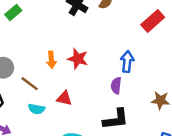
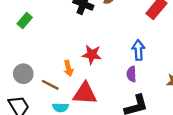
orange arrow: (51, 60) -> (68, 68), moved
red triangle: (64, 98) -> (85, 94), size x1.6

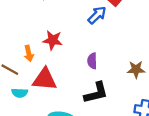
blue arrow: (138, 50) -> (97, 15), moved, turned 48

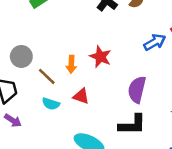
purple semicircle: (92, 61) -> (137, 90), size x1.5
red triangle: (45, 79) -> (81, 96), size x0.6

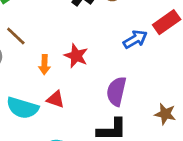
brown line: (47, 76) -> (16, 36), moved
cyan semicircle: (51, 104) -> (22, 108), size x1.6

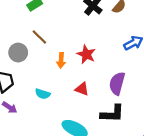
red triangle: (56, 99) -> (82, 89), moved
cyan semicircle: (22, 108) -> (43, 94), size x0.6

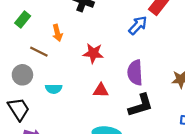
orange arrow: (61, 60) -> (57, 33), moved
cyan semicircle: (43, 94) -> (54, 89), moved

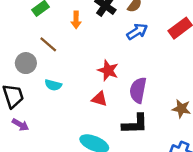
blue arrow: (138, 25) -> (137, 32), moved
orange arrow: (57, 33) -> (76, 20), moved
red star: (93, 53) -> (108, 70), moved

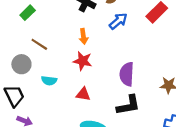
orange arrow: (76, 20) -> (83, 36), moved
red star: (108, 70) -> (83, 61), moved
red triangle: (99, 99) -> (83, 94), moved

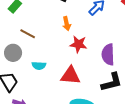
red star: (83, 61) -> (78, 44), moved
red triangle: (83, 94) -> (70, 76), size x1.5

